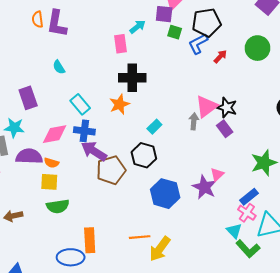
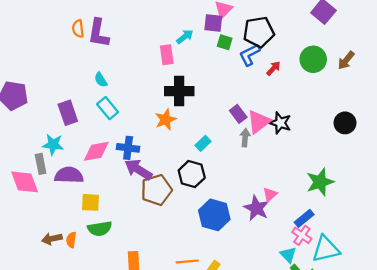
cyan rectangle: (80, 104) -> (108, 108), moved
purple rectangle: (225, 129) -> (238, 114), moved
orange semicircle: (51, 163) -> (71, 240), moved, turned 80

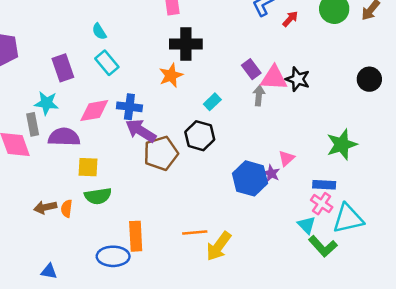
pink triangle: (259, 122) -> (274, 78), turned 40
purple star: (256, 208) -> (271, 173), size x0.6
blue hexagon: (214, 215) -> (250, 178), moved
blue rectangle: (304, 218) -> (324, 185), turned 42

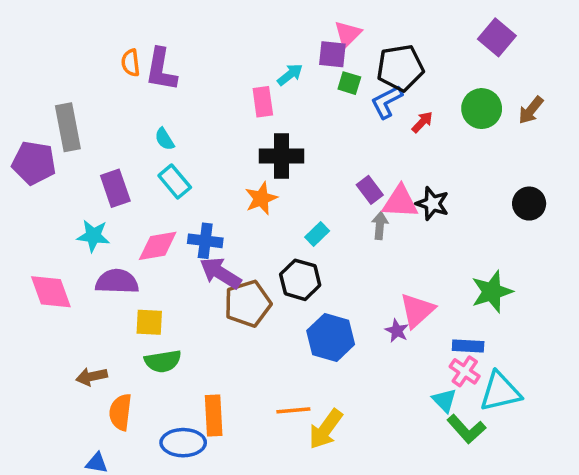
gray rectangle: (33, 124) -> (68, 127), moved, size x1.5
pink triangle: (286, 158) -> (417, 310), size x1.6
blue hexagon: (250, 178) -> (331, 337), moved
orange semicircle: (67, 209) -> (120, 412), moved, size x1.5

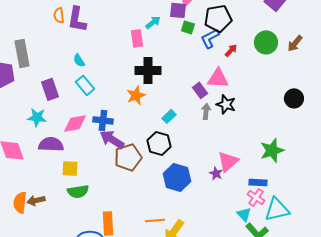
pink triangle: (400, 202) -> (218, 78), moved
black star: (432, 204) -> (226, 104), moved
orange semicircle: (120, 412) -> (20, 202), moved

